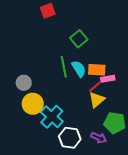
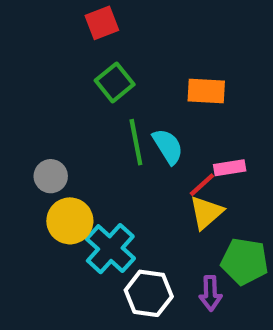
green square: (79, 39) -> (115, 82), moved
orange rectangle: (97, 70) -> (206, 91), moved
purple arrow: (99, 138) -> (210, 293), turned 63

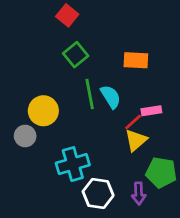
red square: (102, 23) -> (67, 15), turned -30
gray circle: (51, 176) -> (25, 136), moved
yellow circle: (70, 221) -> (43, 111), moved
cyan cross: (110, 249) -> (73, 164), turned 32

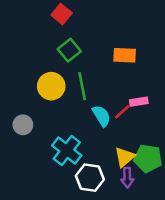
cyan semicircle: (111, 97) -> (101, 116), moved
yellow circle: (43, 111) -> (51, 86), moved
yellow triangle: (136, 140) -> (125, 157), moved
cyan cross: (73, 164) -> (67, 151), turned -36

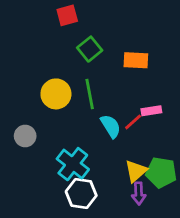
red square: (62, 14) -> (67, 15), turned 36
green square: (69, 50) -> (90, 49), moved
white hexagon: (90, 178) -> (81, 193), moved

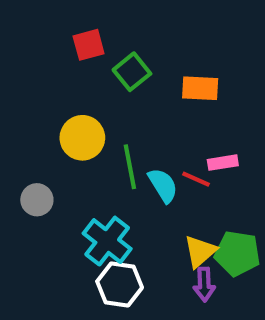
red square: (67, 15) -> (89, 45), moved
green line: (90, 94) -> (130, 167), moved
red line: (133, 122) -> (196, 179), turned 66

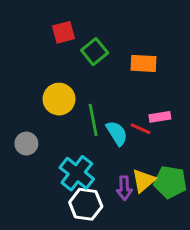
purple arrow: (204, 284) -> (124, 188), moved

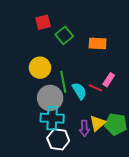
pink rectangle: (160, 117) -> (109, 80), turned -48
gray circle: (26, 144) -> (50, 98), moved, size x1.6
cyan cross: (77, 173) -> (52, 118), turned -35

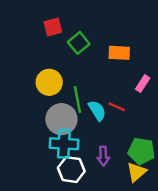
pink rectangle: (109, 80) -> (143, 84), moved
yellow triangle: (98, 123) -> (136, 172), moved

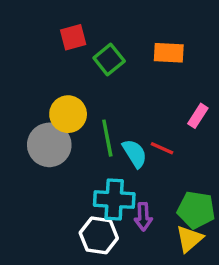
orange rectangle: (119, 53) -> (169, 53), moved
gray circle: (61, 119) -> (49, 145), moved
cyan cross: (64, 144) -> (114, 200), moved

